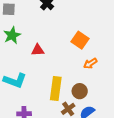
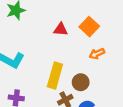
red triangle: (38, 50) -> (61, 29), moved

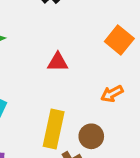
orange square: (89, 27) -> (119, 40), moved

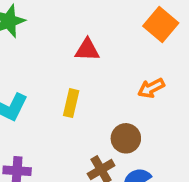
yellow rectangle: (54, 129) -> (71, 103), moved, size x0.6

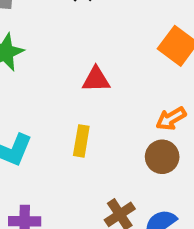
brown circle: (126, 138) -> (162, 157), moved

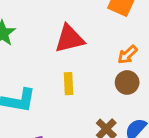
red triangle: (96, 79) -> (69, 39), size x1.5

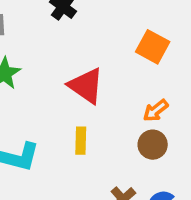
red triangle: (69, 39) -> (86, 86), turned 44

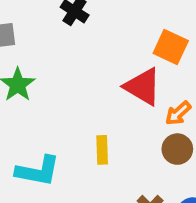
red triangle: (86, 86) -> (143, 87), moved

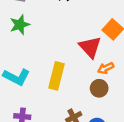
yellow rectangle: (102, 150) -> (56, 76), size x1.6

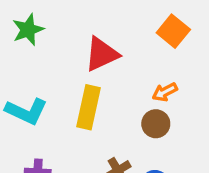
red triangle: (90, 47) -> (102, 54), moved, turned 50

